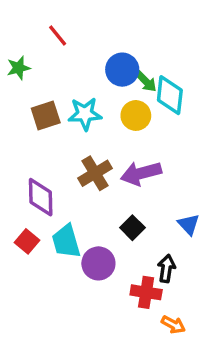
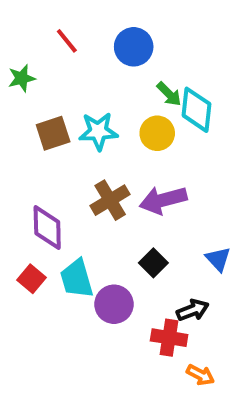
blue circle: (122, 70) -> (134, 47), moved
black arrow: (166, 269) -> (193, 310), turned 60

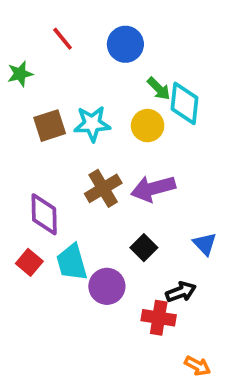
orange arrow: (200, 375) -> (197, 366), moved

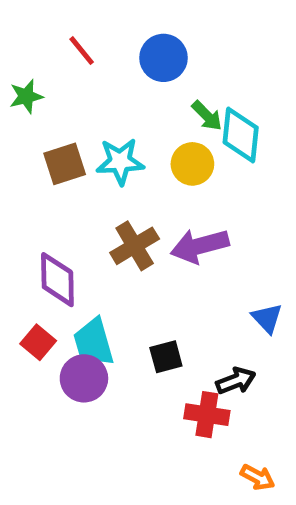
black square: (144, 248) -> (166, 357), moved, turned 30
purple circle: (107, 286) -> (84, 378), moved

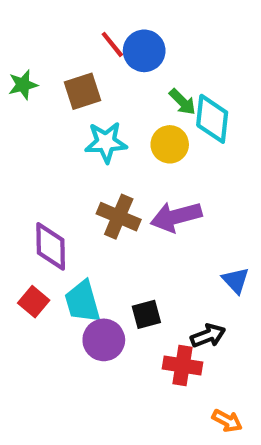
red line: (82, 51) -> (112, 44), moved
brown square: (65, 164) -> (83, 91), moved
brown cross: (135, 246) -> (119, 217), turned -36
purple circle: (84, 378) -> (104, 340), moved

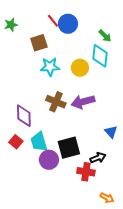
green star: (23, 85) -> (11, 25), moved
green arrow: (182, 102) -> (105, 36), moved
black square: (146, 314) -> (69, 148), size x1.6

